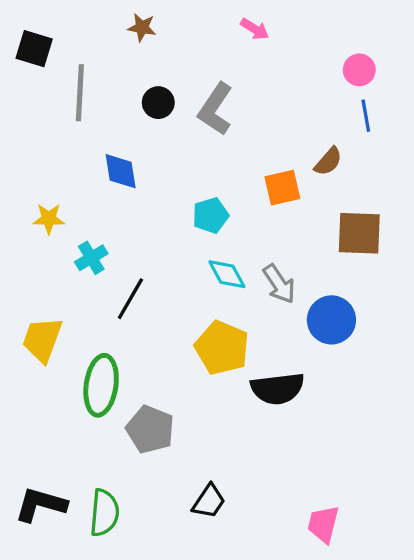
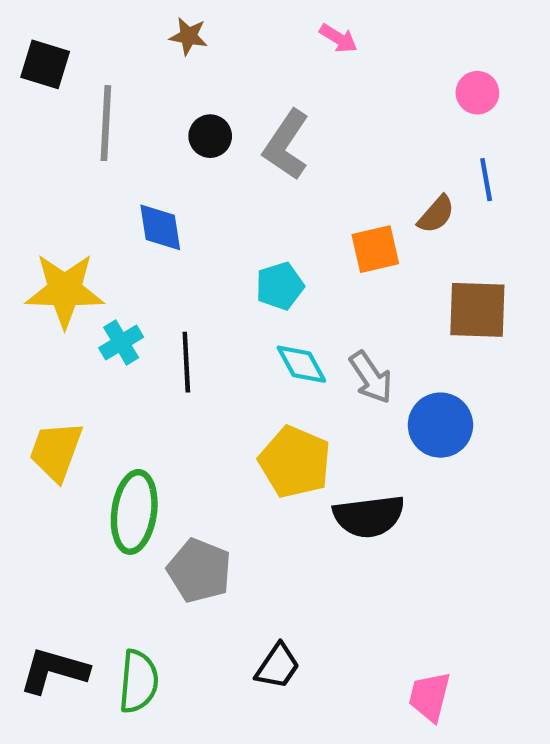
blue line: (366, 116) -> (486, 180), moved
yellow star: (49, 219) -> (65, 290), size x1.8
black line: (130, 299) -> (186, 362), moved, turned -33

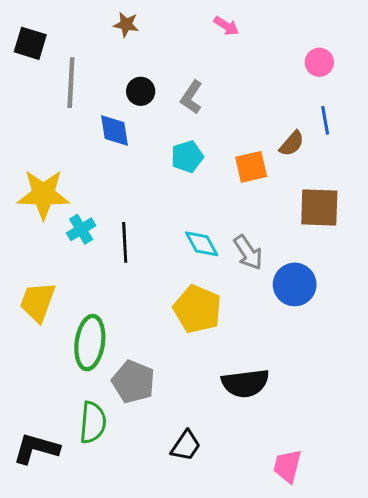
gray L-shape: (286, 145) -> (192, 97), size x0.7
blue diamond: (160, 227) -> (115, 131), moved
cyan pentagon: (280, 286) -> (187, 157), moved
black semicircle: (369, 516) -> (245, 383), moved
green semicircle: (139, 681) -> (93, 422), moved

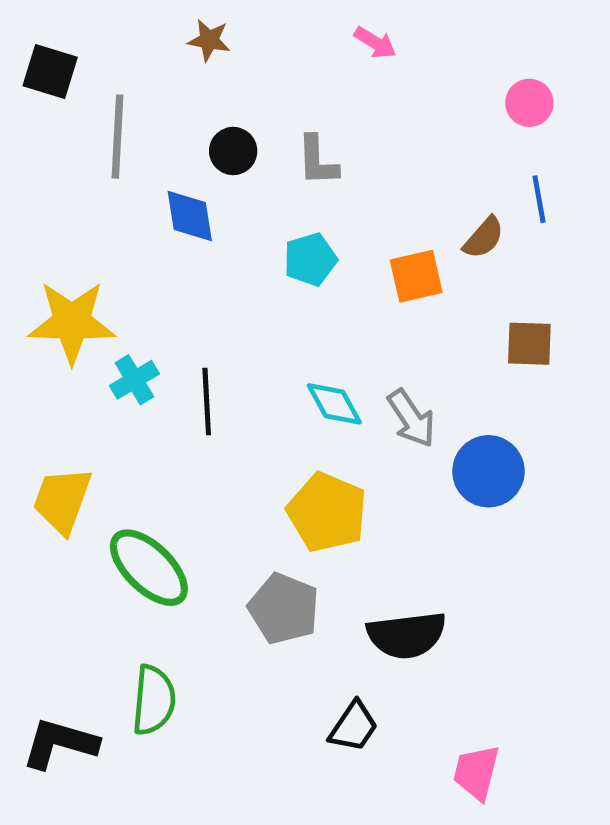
gray L-shape: (192, 97) -> (317, 161), turned -36
brown square: (319, 207) -> (529, 344), size x0.7
green ellipse: (90, 343) -> (149, 568), turned -54
gray pentagon: (133, 382) -> (284, 609), moved
black trapezoid: (186, 446) -> (354, 727), moved

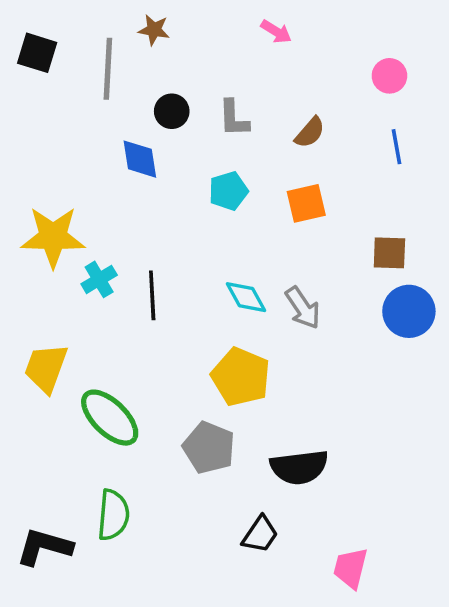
gray line: (118, 137) -> (108, 69), moved
brown semicircle: (484, 238) -> (310, 132), moved
blue circle: (488, 471) -> (409, 311), moved

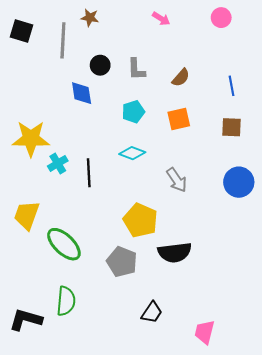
pink circle: (389, 76) -> (221, 18), moved
brown square: (389, 253) -> (232, 127), moved
cyan diamond: (246, 297) -> (132, 153), moved, turned -40
black semicircle: (299, 467) -> (175, 252), moved

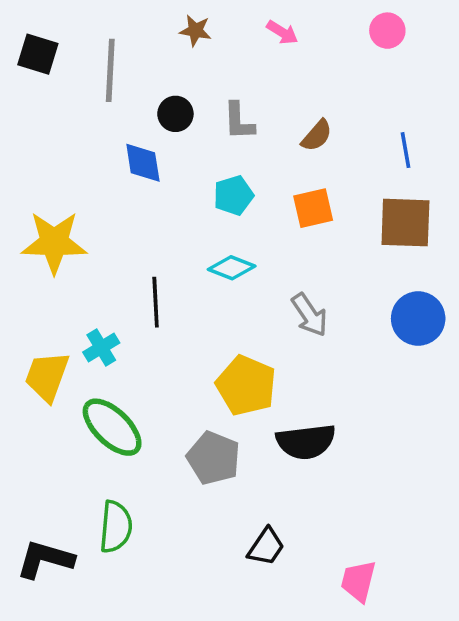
brown star: (90, 18) -> (195, 31), moved
brown square: (232, 127) -> (405, 223), size x1.5
cyan cross: (58, 163) -> (101, 347), moved

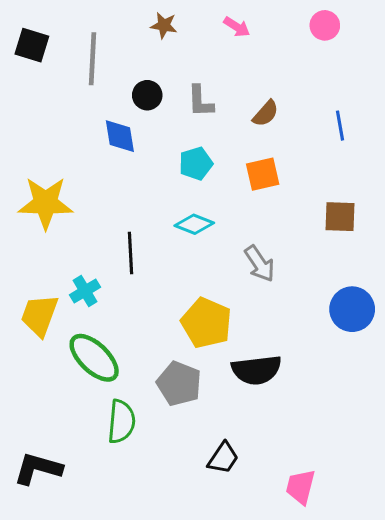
brown square: (405, 223) -> (340, 217), moved, size x0.7
blue circle: (418, 319) -> (352, 309), moved
green semicircle: (116, 527) -> (121, 422), moved

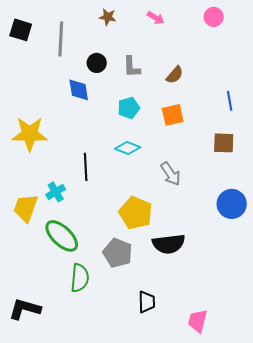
blue line: (340, 126) -> (230, 101), moved
black trapezoid: (223, 458) -> (147, 302), turned -35

